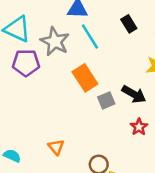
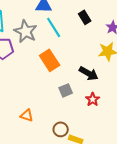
gray square: (106, 100) -> (66, 90), moved
orange triangle: (56, 147) -> (27, 115), turned -32

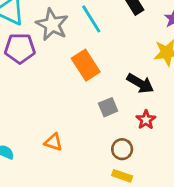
brown circle: (61, 129) -> (122, 149), moved

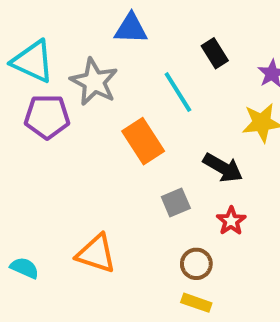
cyan line: (91, 19) -> (178, 92), moved
orange triangle: (53, 142) -> (96, 254), size x1.5

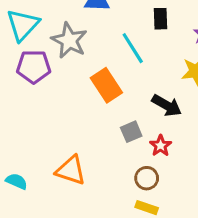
black rectangle: (215, 53) -> (161, 19), turned 30
cyan triangle: (33, 61) -> (23, 25), turned 48
red star: (231, 221) -> (161, 146), moved

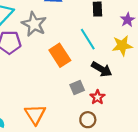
cyan line: (133, 48) -> (88, 39), moved
orange triangle: (71, 170) -> (35, 114), turned 40

